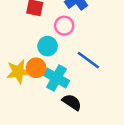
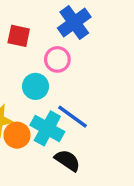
blue line: (88, 60) -> (73, 117), moved
orange circle: (36, 68) -> (17, 135), moved

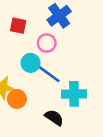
blue line: (73, 117) -> (49, 74), moved
cyan cross: (47, 128) -> (74, 94), moved, turned -30

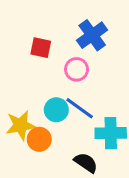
cyan circle: (31, 63) -> (56, 110), moved

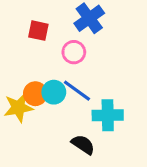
orange circle: (39, 139) -> (35, 94), moved

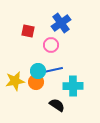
blue line: (77, 91) -> (53, 70), turned -48
orange circle: (35, 94) -> (36, 82), moved

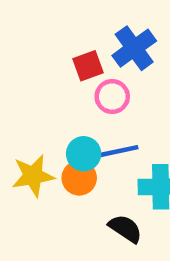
red square: (28, 31) -> (88, 66), moved, turned -32

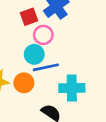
cyan circle: (84, 154) -> (34, 54), moved

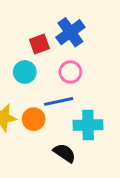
pink circle: (43, 35) -> (70, 72), moved
cyan circle: (34, 54) -> (25, 72), moved

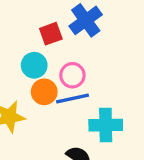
pink circle: (70, 72) -> (72, 75), moved
orange circle: (34, 119) -> (44, 92), moved

